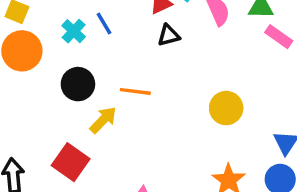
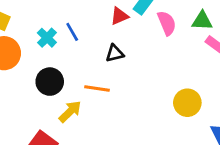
black triangle: (169, 35) -> (115, 53), moved
yellow circle: (226, 108) -> (187, 103), moved

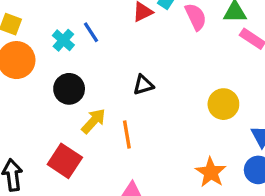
black triangle: (115, 53) -> (143, 85), moved
orange line: (97, 89) -> (127, 135), moved, turned 75

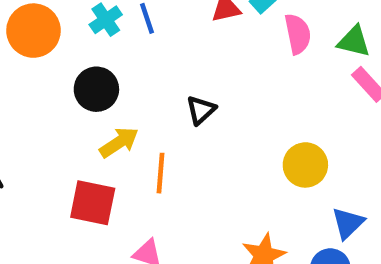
black triangle: (143, 85) -> (201, 110), turned -40
red square: (65, 161) -> (93, 203), moved, turned -36

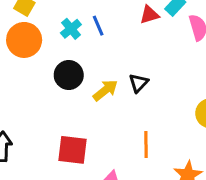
yellow arrow: (119, 142) -> (105, 90), moved
orange line: (161, 173) -> (146, 145), moved

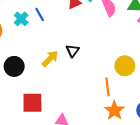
black circle: (69, 75) -> (14, 66), moved
orange line: (146, 145) -> (108, 87), moved

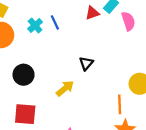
yellow arrow: (50, 59) -> (65, 88), moved
red square: (32, 103) -> (25, 114), moved

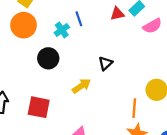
pink semicircle: (128, 21) -> (152, 26), turned 72
cyan cross: (35, 25) -> (62, 30), moved
black circle: (24, 75) -> (48, 58), moved

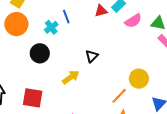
orange line: (134, 108) -> (119, 96), turned 42

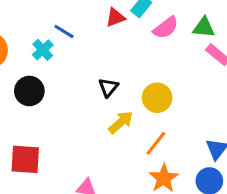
blue line: (66, 17) -> (64, 31), turned -32
yellow arrow: (71, 77) -> (121, 122), moved
yellow circle: (139, 79) -> (157, 98), moved

